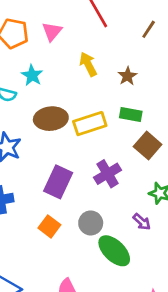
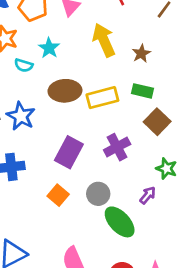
yellow arrow: (88, 64) -> (104, 40), size x1.4
purple arrow: (142, 222) -> (148, 195), turned -96

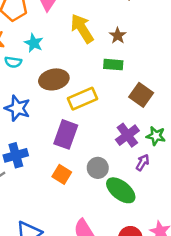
green rectangle: (143, 91) -> (113, 65), moved
yellow rectangle: (102, 98) -> (83, 99), moved
purple cross: (117, 147) -> (127, 135), moved

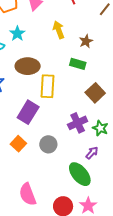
yellow arrow: (82, 28) -> (59, 30), size x0.7
yellow rectangle: (83, 99) -> (48, 86), turned -75
purple arrow: (143, 162) -> (92, 153), moved
green ellipse: (121, 190) -> (80, 174), moved

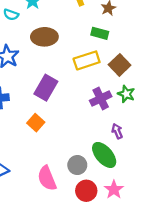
yellow rectangle: (48, 86) -> (87, 60), moved, turned 70
green star: (100, 128) -> (126, 94), moved
gray circle: (48, 144) -> (77, 165), moved
purple arrow: (92, 153) -> (117, 131), turned -64

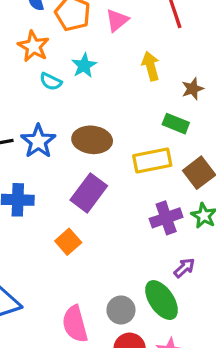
brown ellipse: (44, 37) -> (92, 140), moved
purple arrow: (117, 131) -> (184, 268), turned 64

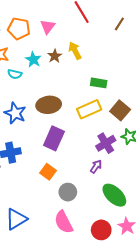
brown star: (193, 89) -> (55, 56), moved
purple arrow: (184, 268) -> (96, 167), moved
gray circle: (121, 310) -> (68, 192), moved

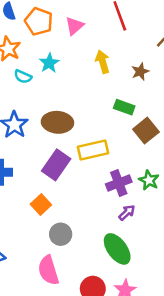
brown star: (55, 56) -> (140, 72), moved
yellow rectangle: (89, 109) -> (93, 150), moved
brown square: (120, 110) -> (146, 131), moved
purple arrow: (96, 167) -> (127, 213), moved

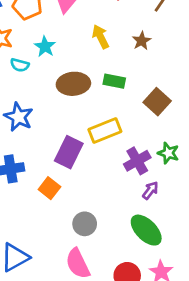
green rectangle: (124, 107) -> (114, 81), moved
brown ellipse: (57, 122) -> (73, 84), moved
orange square: (41, 205) -> (49, 188), moved

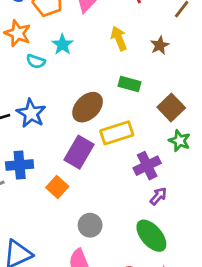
brown ellipse: (73, 84) -> (88, 107), moved, turned -44
green star: (168, 153) -> (180, 141), moved

